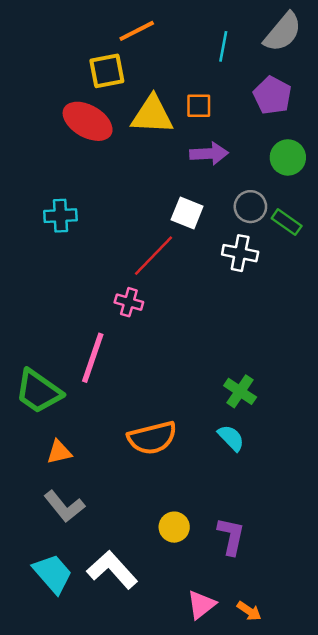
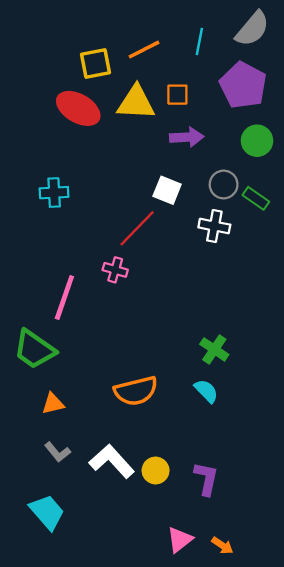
orange line: (137, 31) -> (144, 50), moved
purple pentagon: (272, 95) -> (243, 85), size x1.4
pink line: (93, 358) -> (64, 298), moved
gray L-shape: (64, 506) -> (58, 452), size x0.7
white L-shape: (112, 570) -> (112, 461), moved

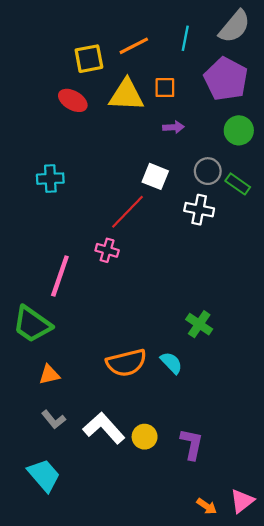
red ellipse: (78, 108) -> (73, 100), size x0.7
purple arrow: (187, 137) -> (173, 127), size x0.7
cyan semicircle: (206, 391) -> (171, 363), moved
pink triangle: (180, 540) -> (242, 501), moved

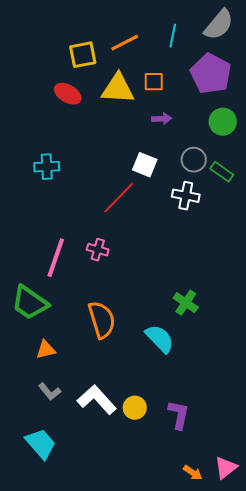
pink cross: (107, 250) -> (98, 250), moved
orange semicircle: (126, 363) -> (102, 320), moved, turned -93
cyan semicircle: (171, 363) -> (160, 339), size x1.4

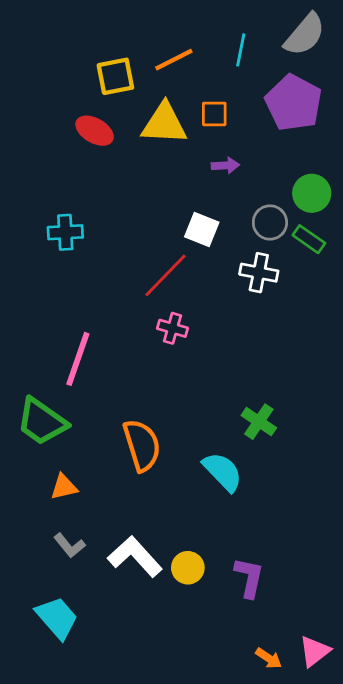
green circle: (223, 122) -> (312, 193), moved
pink cross: (98, 250) -> (173, 328), moved

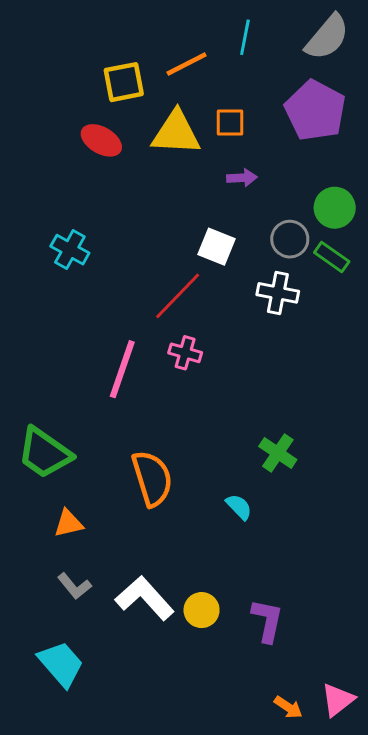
cyan line: (241, 50) -> (245, 37), moved
cyan cross: (65, 232) -> (70, 250), turned 32
pink line: (78, 359) -> (122, 369), moved
cyan semicircle: (223, 472) -> (239, 507), size x0.6

